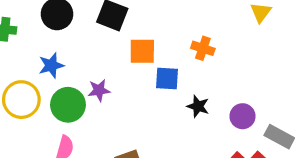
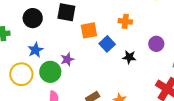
blue square: (167, 78) -> (107, 44), turned -35
purple circle: (243, 116) -> (156, 44), moved

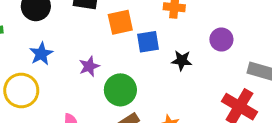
blue square: (107, 44) -> (148, 42), turned 35
green circle: (50, 72) -> (120, 90), moved

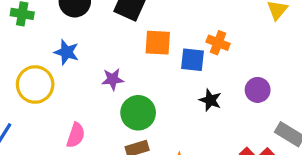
blue square: (148, 42) -> (192, 60), moved
blue star: (41, 54) -> (66, 52), turned 30

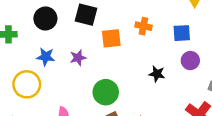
orange cross: (218, 43) -> (143, 26), moved
blue square: (192, 60) -> (182, 33), moved
purple star: (113, 79) -> (78, 58), moved

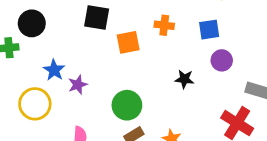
black circle: (45, 18) -> (32, 23), moved
blue star: (46, 57) -> (54, 70), turned 30
purple star: (78, 58) -> (78, 85), moved

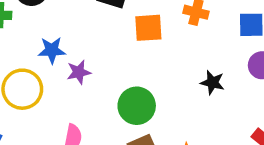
blue star: (54, 70) -> (52, 50), turned 30

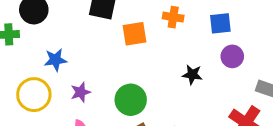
purple star: (79, 72) -> (81, 92), moved

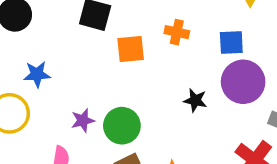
purple circle: (232, 56) -> (243, 82), size x1.6
purple star: (81, 92) -> (83, 120), moved

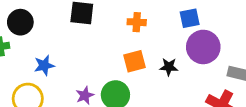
orange cross: (177, 32) -> (137, 22), moved
orange square: (131, 49) -> (135, 61), moved

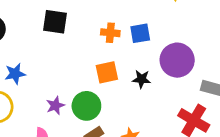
blue square: (190, 18) -> (140, 33), moved

